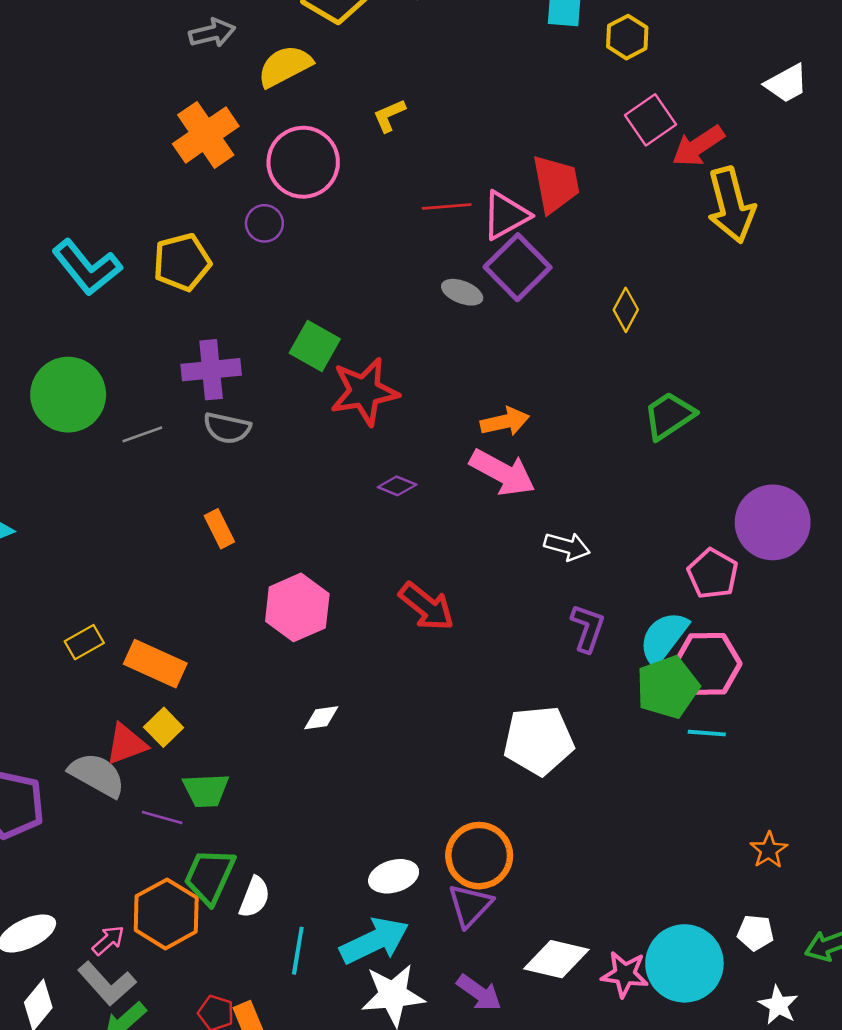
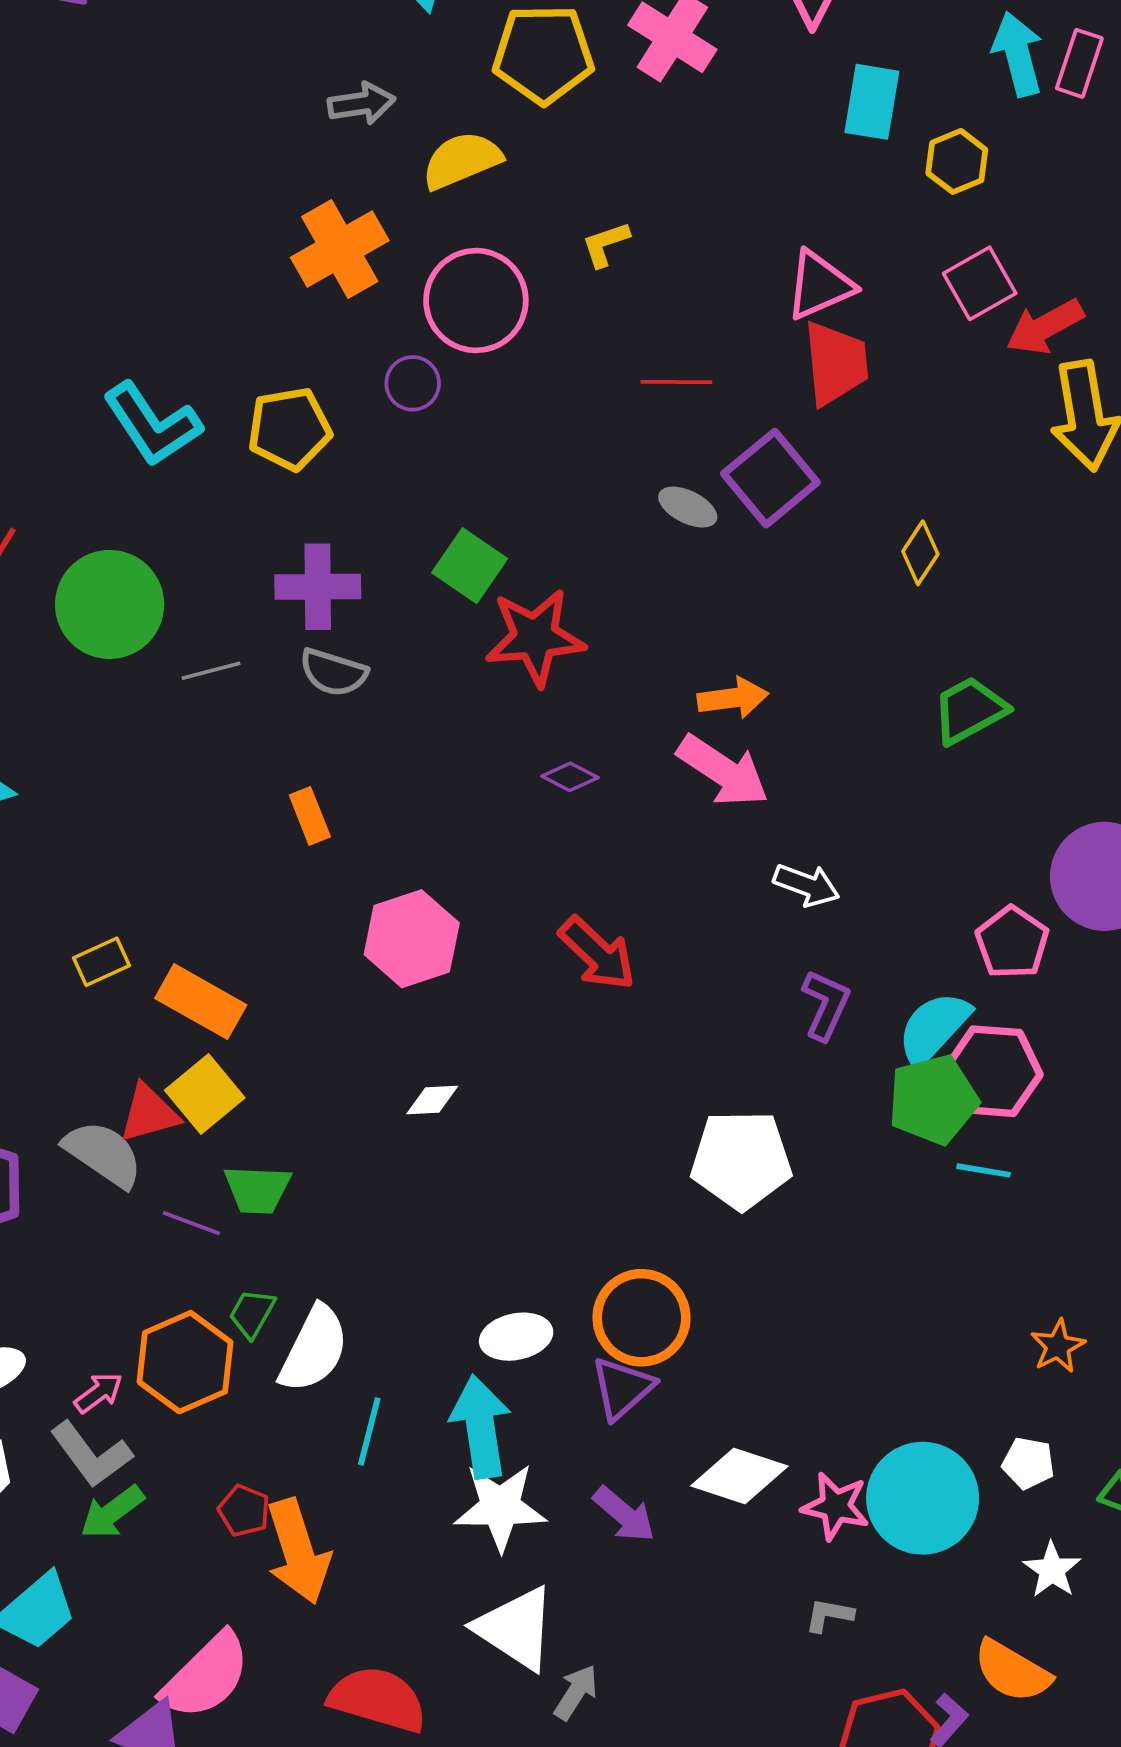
pink triangle: (506, 215) -> (820, 285), moved
yellow square: (164, 727) -> (205, 1094), size x1.4
green trapezoid: (210, 876) -> (252, 1313), size x0.6
white semicircle: (255, 897) -> (314, 1349), size x1.5
cyan arrow: (374, 941) -> (481, 1427), turned -78

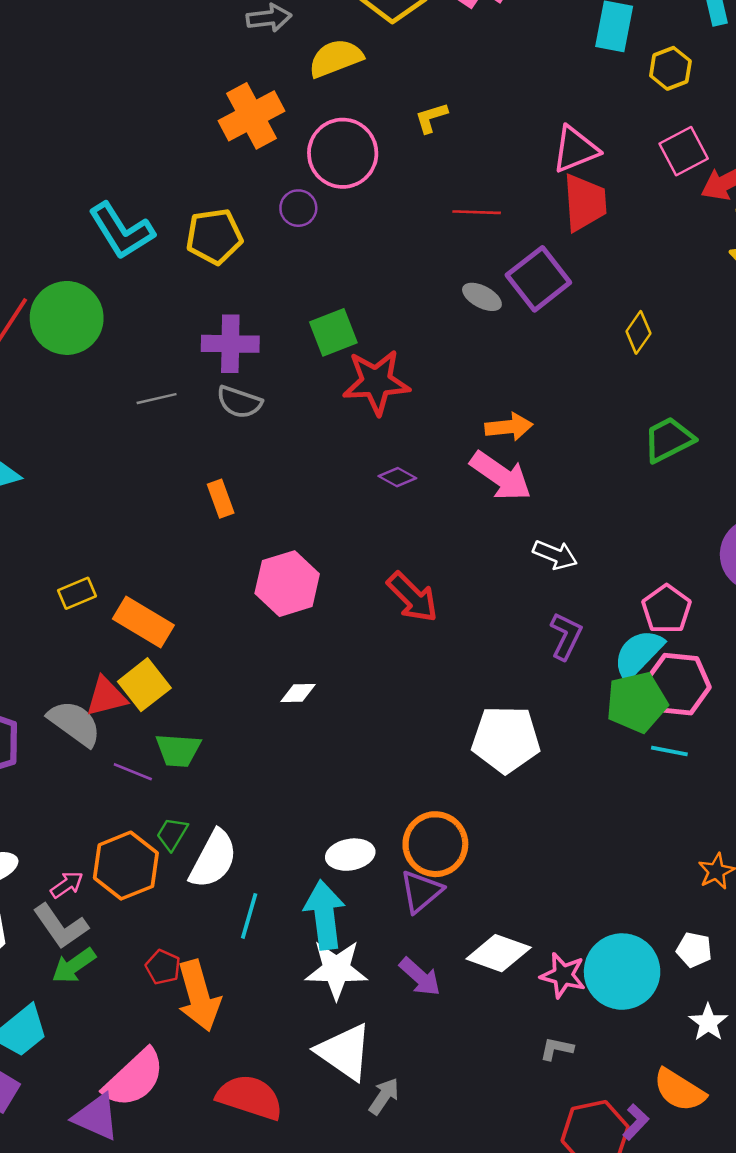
green square: (470, 566) -> (333, 332), turned 33
green circle: (110, 604) -> (67, 318), moved
pink pentagon: (1012, 942) -> (667, 609), moved

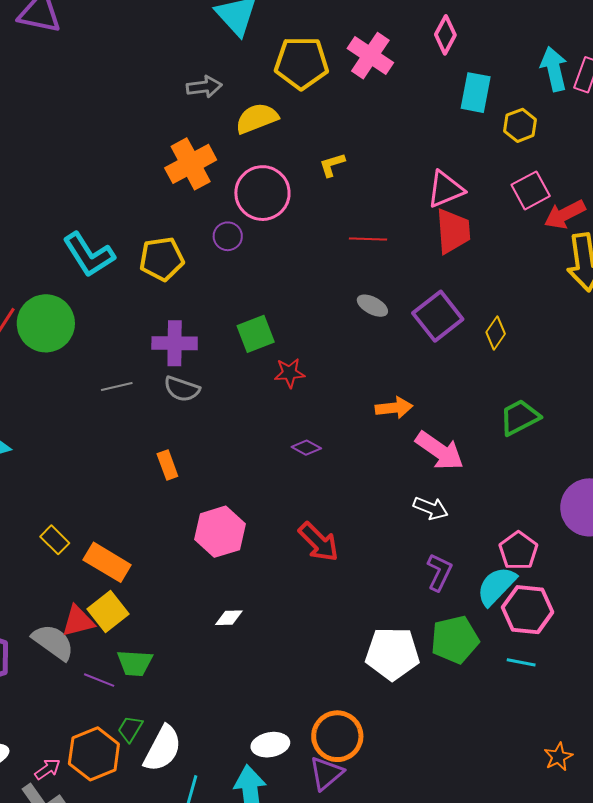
purple square: (538, 279) -> (438, 316), moved
red star: (376, 382) -> (290, 373), size x0.6
pink arrow: (501, 476) -> (440, 451), moved
yellow rectangle: (77, 593) -> (55, 540), turned 68
green pentagon: (637, 702) -> (455, 640), moved

